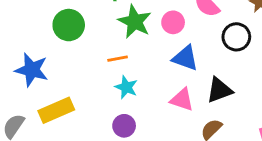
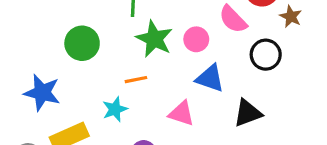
cyan star: (126, 87) -> (115, 109), moved, turned 30
pink triangle: (182, 100) -> (181, 114), moved

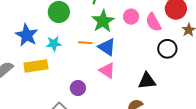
pink circle: (196, 39) -> (131, 17), moved
blue triangle: (210, 78) -> (107, 47), moved
cyan star: (115, 109) -> (54, 44), moved

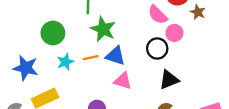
pink circle: (131, 17) -> (174, 33), moved
cyan star: (54, 44) -> (65, 62), moved
black circle: (167, 49) -> (157, 49), moved

